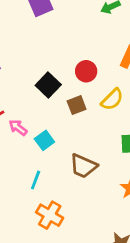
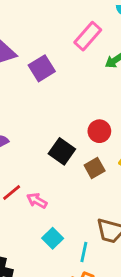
cyan square: (44, 140) -> (53, 238), moved
cyan line: (36, 180) -> (84, 252), moved

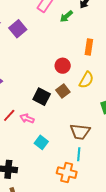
black square: (62, 151) -> (42, 97), moved
cyan line: (84, 252) -> (79, 154), moved

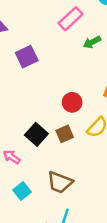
purple square: (18, 29) -> (27, 57), moved
brown trapezoid: (80, 132) -> (60, 182), moved

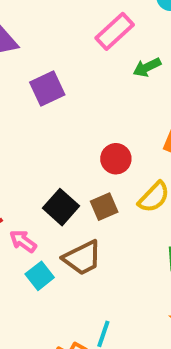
brown trapezoid: (60, 182) -> (82, 258), moved, turned -48
cyan square: (22, 191) -> (40, 276), moved

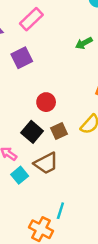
pink rectangle: (115, 31) -> (31, 19), moved
red circle: (116, 159) -> (46, 102), moved

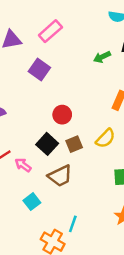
purple square: (22, 58) -> (39, 69), turned -30
cyan square: (20, 175) -> (32, 202), moved

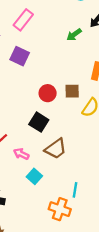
brown square: (74, 144) -> (72, 91), moved, turned 32
pink arrow: (23, 165) -> (21, 154), moved

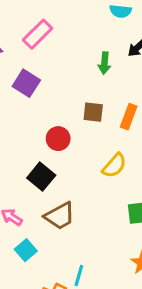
green arrow: (74, 35) -> (104, 63), turned -56
brown square: (72, 91) -> (93, 112), moved

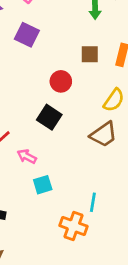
brown trapezoid: (60, 216) -> (104, 134), moved
cyan square: (26, 250) -> (43, 185), turned 30

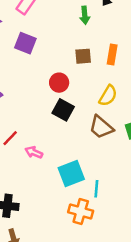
black square: (49, 117) -> (63, 110), moved
brown trapezoid: (104, 134) -> (101, 127), turned 80
cyan square: (43, 185) -> (71, 174), moved, size x1.5

